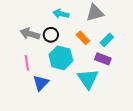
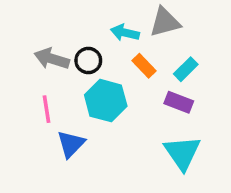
cyan arrow: (61, 14) -> (125, 33), moved
cyan triangle: (88, 79) -> (182, 153), moved

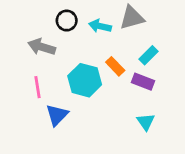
black circle: (88, 60) -> (67, 21), moved
orange rectangle: (144, 66) -> (115, 66), moved
cyan triangle: (182, 153) -> (146, 122), size x0.6

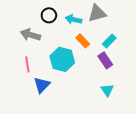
orange rectangle: (115, 66) -> (83, 41), moved
purple rectangle: (143, 82) -> (105, 60), turned 35

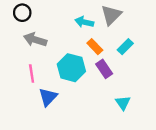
gray triangle: (97, 13) -> (111, 15), turned -30
black circle: (49, 15) -> (22, 13), moved
purple rectangle: (105, 60) -> (104, 69), moved

